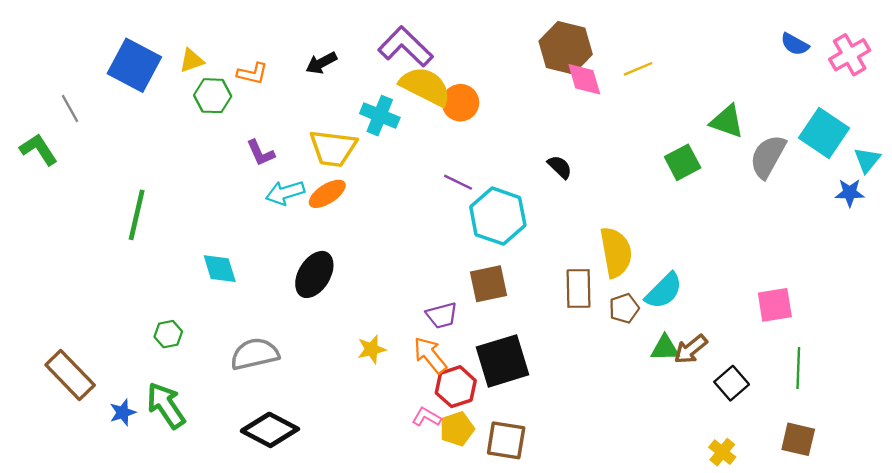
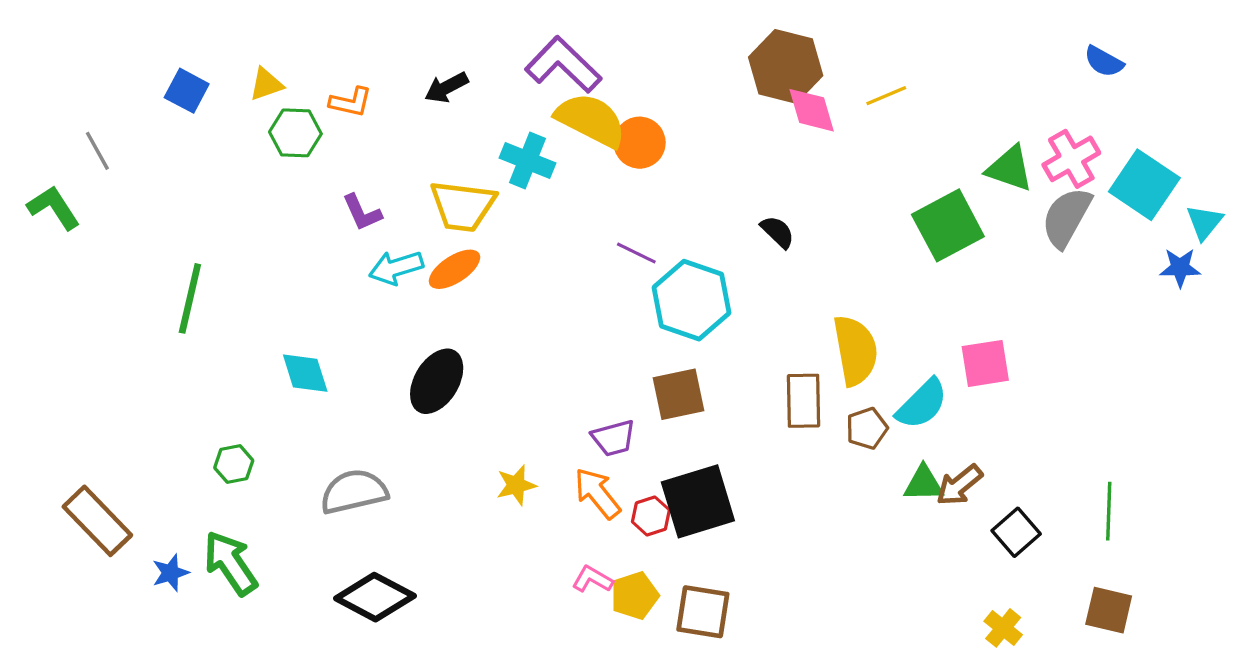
pink cross: (850, 55) -> (1071, 159), moved
blue square: (134, 65) -> (187, 91), size x0.6
green square: (683, 162) -> (948, 225), size x1.4
pink square: (775, 305) -> (985, 363), moved
red hexagon: (456, 387) -> (651, 516), moved, size x0.7

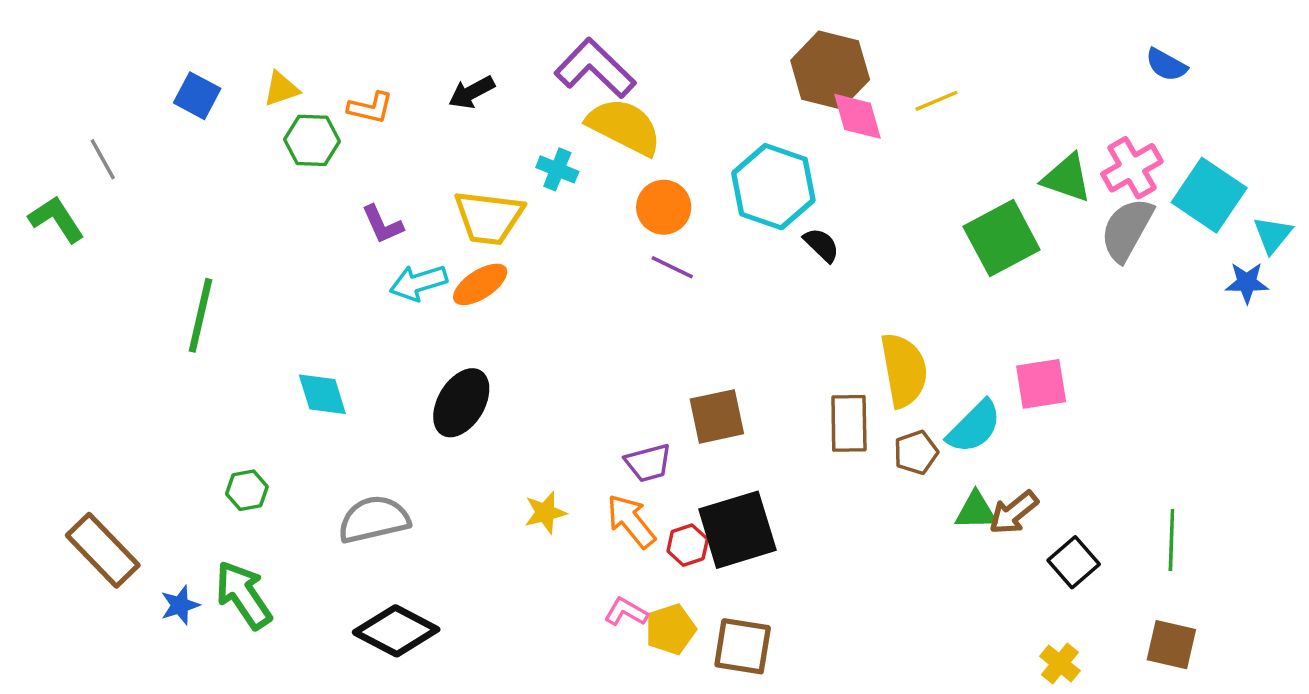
orange circle: (640, 143) -> (664, 207), moved
cyan cross: (528, 160) -> (557, 169), size x0.7
cyan hexagon: (691, 300) -> (773, 187), moved

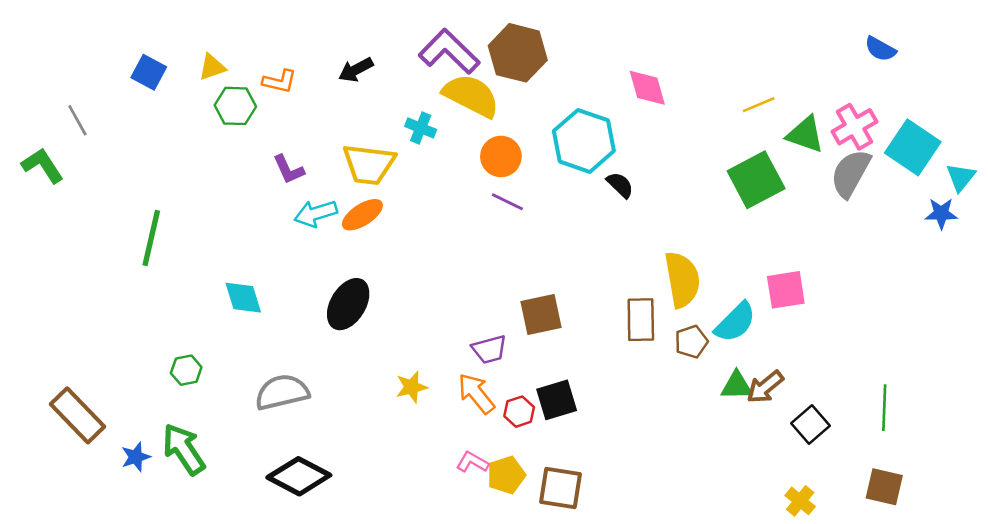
brown hexagon: (830, 70) -> (518, 53), moved
yellow line: (936, 101) -> (759, 105), moved
black square: (737, 530) -> (557, 400), size x0.7

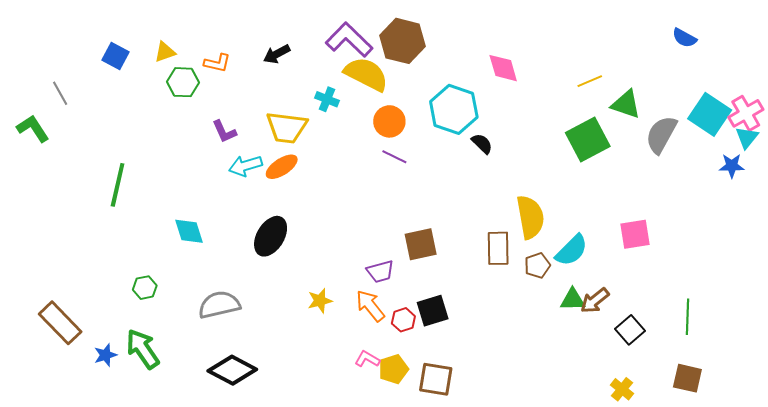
pink cross: (854, 127) -> (746, 113), moved
pink square: (786, 290) -> (635, 234), moved

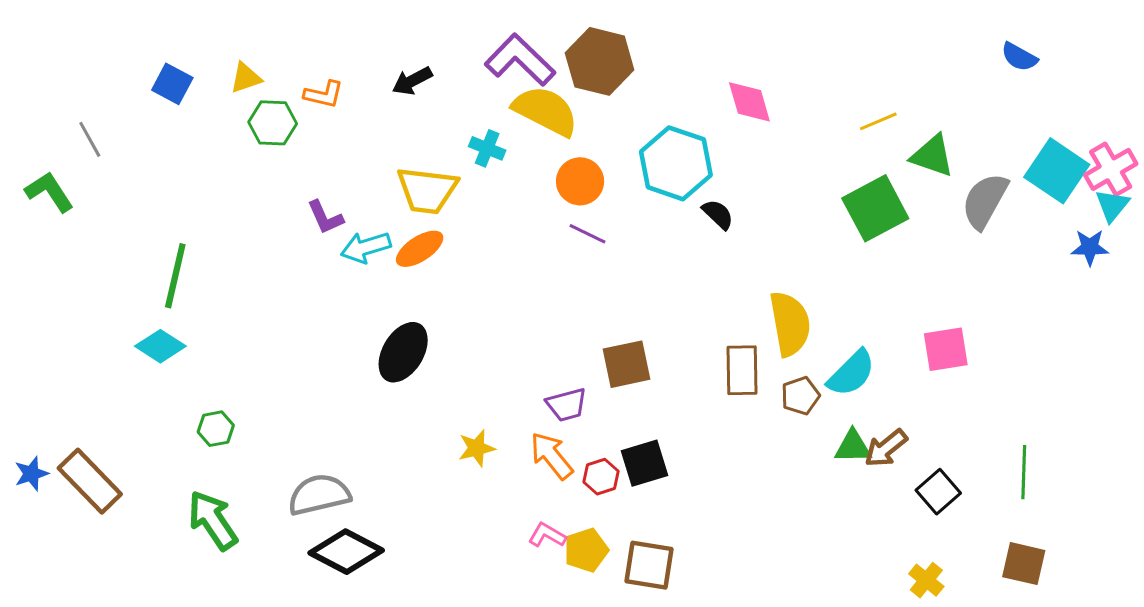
purple L-shape: (224, 132) -> (325, 217), moved
cyan diamond: (189, 231) -> (160, 346), moved, turned -40
gray semicircle: (219, 305) -> (319, 495), moved
blue star: (105, 355) -> (31, 474), moved

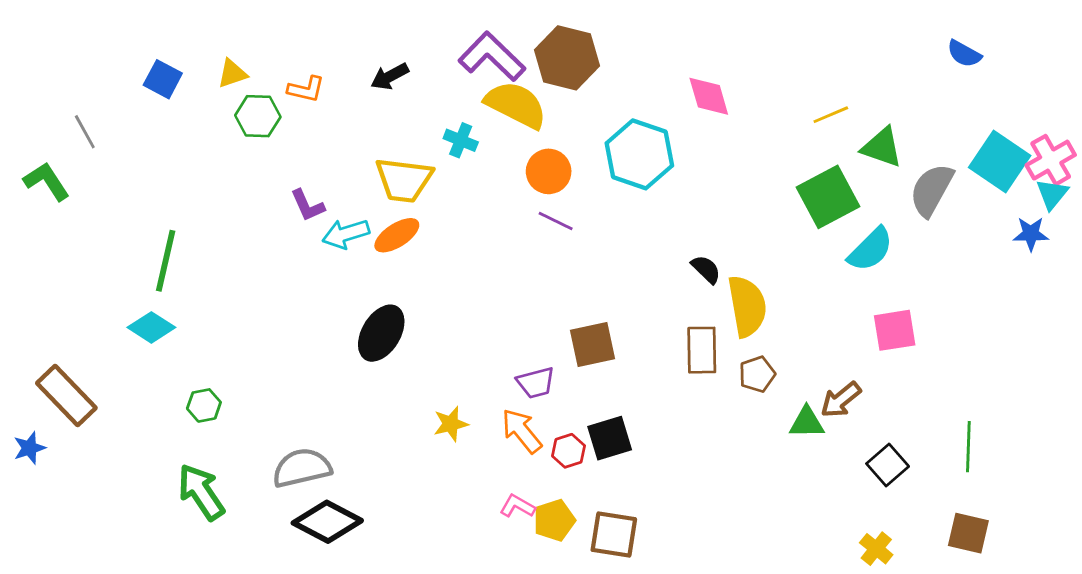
black semicircle: (718, 214) -> (706, 269), moved
cyan semicircle: (851, 373) -> (871, 249), moved
brown arrow: (886, 448) -> (841, 400), moved
brown rectangle: (90, 481) -> (66, 395), moved

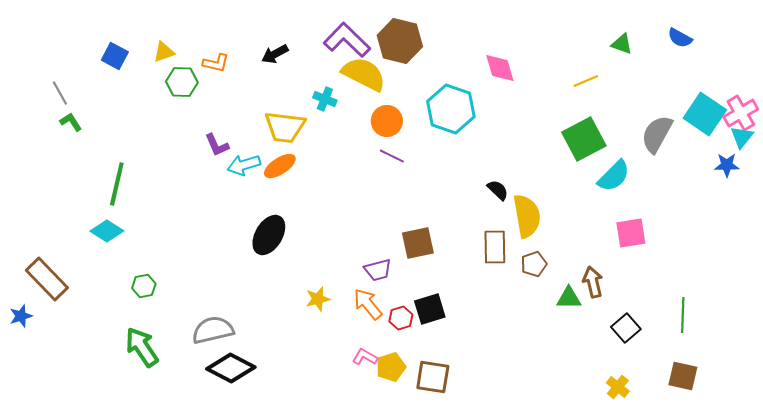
green triangle: (882, 147) -> (622, 44), moved, size x0.7
green L-shape: (47, 181) -> (71, 122), moved, size x0.7
brown arrow: (841, 400) -> (593, 282), turned 116

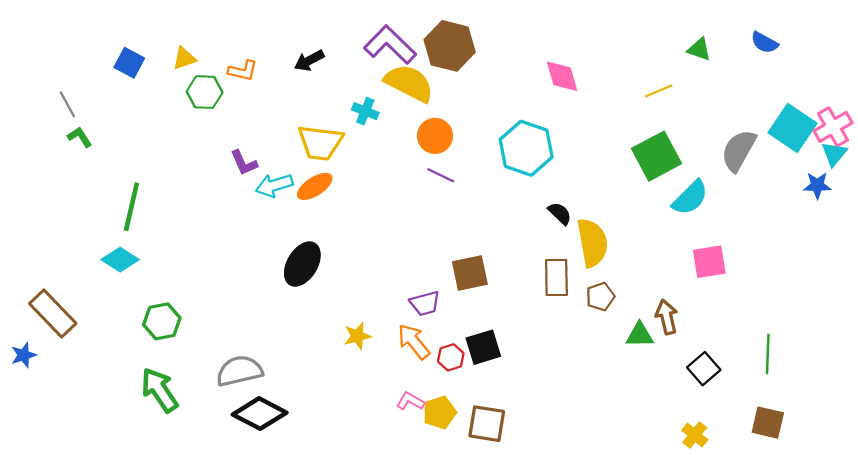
cyan hexagon: (451, 109) -> (526, 148), moved
green hexagon: (144, 286) -> (162, 321), size x1.4

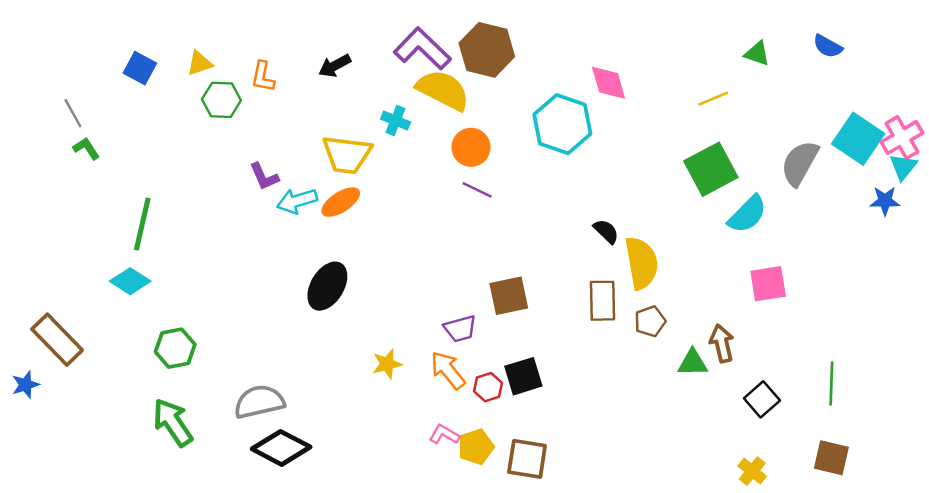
orange L-shape: (243, 71) -> (263, 77), turned 88
cyan hexagon: (526, 148) -> (562, 124), moved

